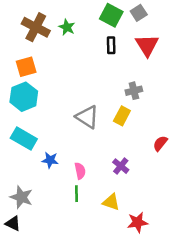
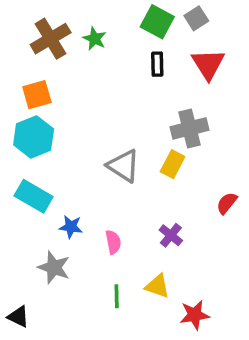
brown cross: (36, 27) -> (51, 39), turned 32
gray cross: (134, 91) -> (189, 128), size x1.5
green line: (76, 194) -> (117, 296), moved
gray star: (21, 197) -> (54, 267), moved

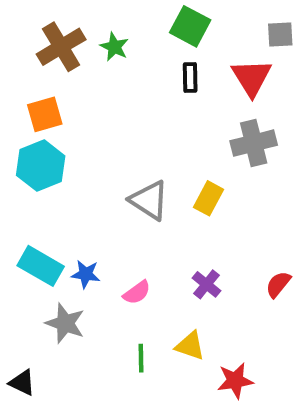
gray square: (196, 18) -> (280, 35), moved, turned 30
gray cross: (189, 128) -> (254, 143), moved
cyan rectangle: (34, 196) -> (41, 266), moved
red semicircle: (227, 203) -> (278, 284), moved
pink semicircle: (113, 242) -> (137, 293), turned 65

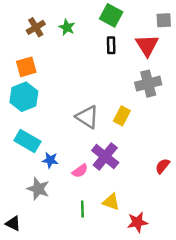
brown cross: (61, 47) -> (36, 27), size x0.7
cyan rectangle: (41, 266) -> (27, 141), moved
purple cross: (207, 284) -> (105, 156), moved, size x1.6

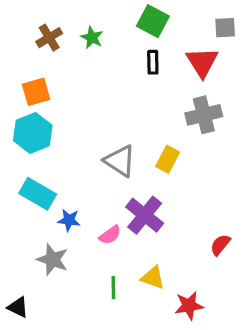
red semicircle: (163, 166) -> (220, 245), moved

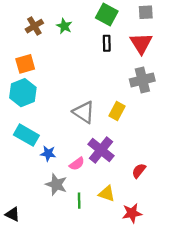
gray square: (225, 28) -> (146, 12), moved
red semicircle: (220, 245) -> (139, 171), moved
gray star: (52, 260) -> (56, 184), moved

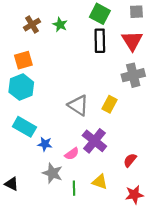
black rectangle: (107, 43) -> (100, 41), size x1.5
red star: (132, 213) -> (134, 195), moved
black triangle: (13, 214) -> (12, 184), moved

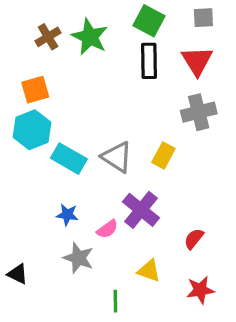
green star: (60, 25) -> (90, 37), size x1.6
cyan rectangle: (24, 127) -> (69, 159), moved
green line: (74, 188) -> (115, 301), moved

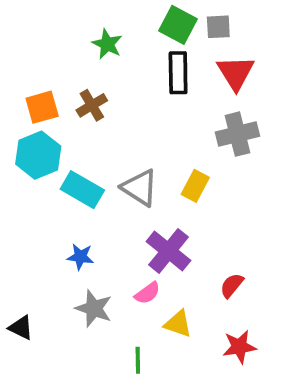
gray square: (203, 18) -> (218, 27), moved
brown cross: (48, 37) -> (92, 105), moved
green star: (90, 37) -> (107, 44), size x0.7
pink semicircle: (107, 229) -> (147, 293), moved

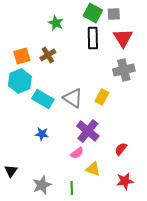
gray star: (94, 308) -> (42, 185), moved, turned 30
black triangle: (21, 328) -> (11, 171), turned 40

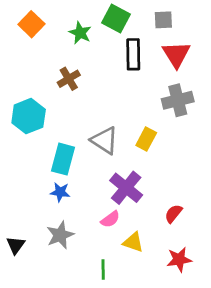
green square: (93, 13) -> (116, 18), moved
orange square: (22, 56) -> (31, 24), moved, turned -30
cyan rectangle: (43, 99) -> (63, 159), moved, turned 75
gray star: (42, 185) -> (60, 235), moved

